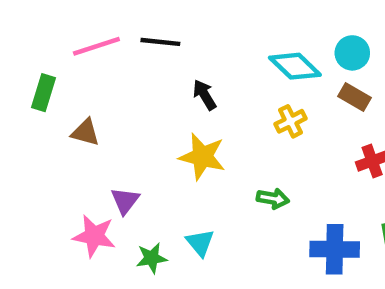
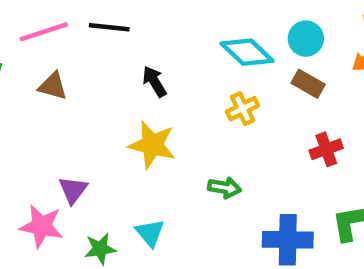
brown triangle: (85, 132) -> (53, 86), moved

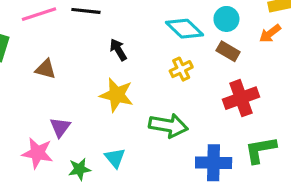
brown triangle: (53, 86) -> (46, 69), moved
red cross: (326, 149) -> (241, 98), size x1.5
green arrow: (224, 188) -> (168, 126), size x1.6

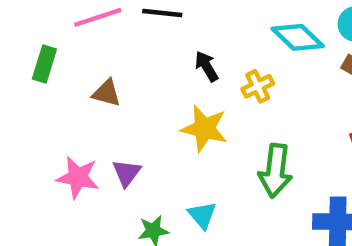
yellow cross: (181, 69) -> (258, 86), moved
green arrow: (168, 126) -> (275, 171), turned 87
pink star: (37, 153) -> (78, 177), moved

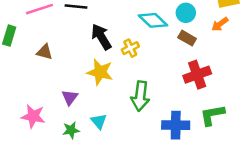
black arrow: (207, 66) -> (101, 37), size x1.5
purple triangle: (127, 173) -> (70, 97), moved
pink star: (78, 177) -> (33, 116), moved

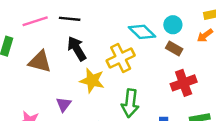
black arrow: (101, 37) -> (77, 49), moved
yellow cross: (130, 48) -> (121, 58), size x1.6
brown triangle: (45, 52) -> (40, 62), size x1.5

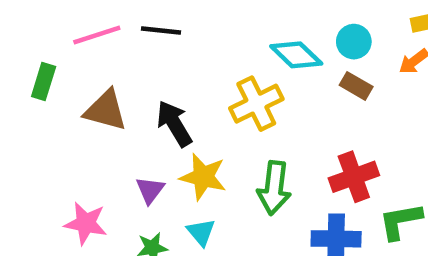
black arrow: (77, 49) -> (174, 124), moved
yellow star: (92, 81) -> (203, 177), moved
red cross: (184, 83) -> (354, 177), moved

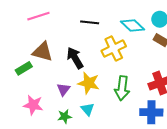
black line: (161, 31) -> (90, 22), moved
green rectangle: (44, 81) -> (24, 68), moved, turned 42

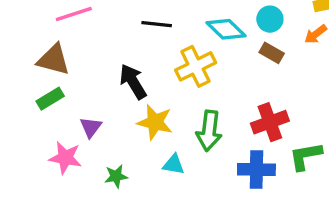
brown triangle: (43, 52) -> (54, 60), moved
purple triangle: (64, 89) -> (91, 127), moved
cyan triangle: (88, 109) -> (174, 164), moved, turned -40

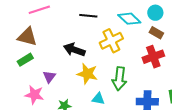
black arrow: (133, 82) -> (74, 50), turned -40
red cross: (270, 122) -> (153, 57), moved

